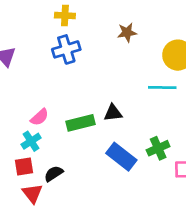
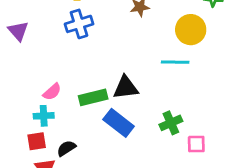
black triangle: (113, 113) -> (126, 88), size x1.4
cyan cross: (31, 141) -> (44, 116), turned 30
blue rectangle: (121, 157) -> (119, 123), moved

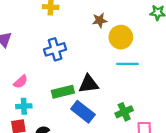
blue cross: (79, 24) -> (55, 49), moved
yellow circle: (191, 30) -> (121, 37), moved
pink semicircle: (52, 92) -> (21, 82), moved

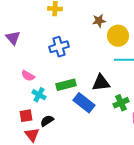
pink semicircle: (21, 82) -> (28, 76), turned 72
black triangle: (89, 84) -> (101, 83), moved
cyan cross: (24, 106) -> (39, 95), moved, turned 32

